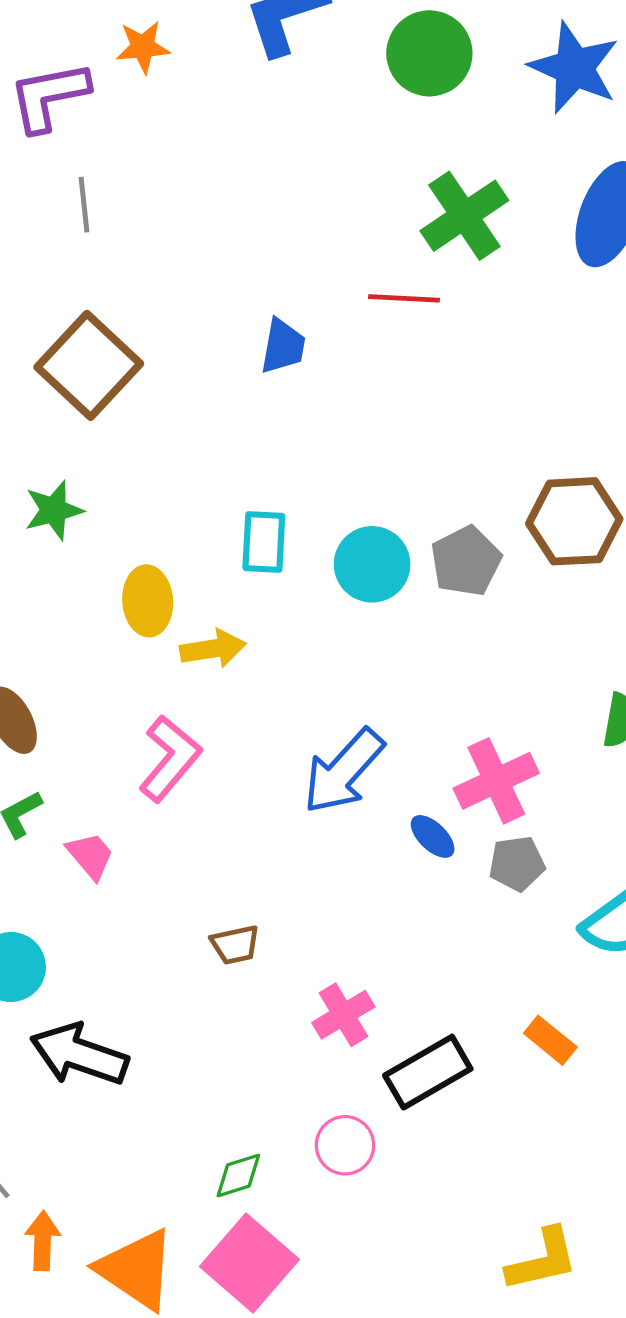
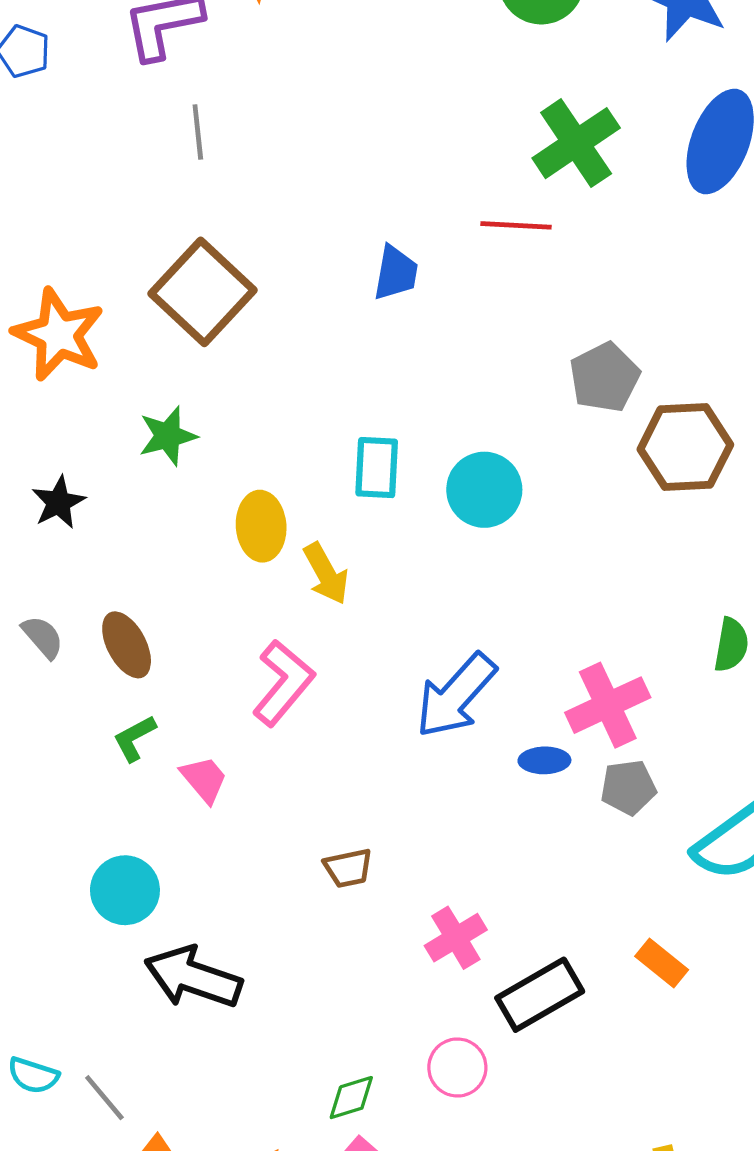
gray pentagon: (466, 561) -> (605, 377), moved
yellow arrow: (213, 649) -> (326, 574), turned 70
blue ellipse: (433, 836) -> (544, 760), turned -45

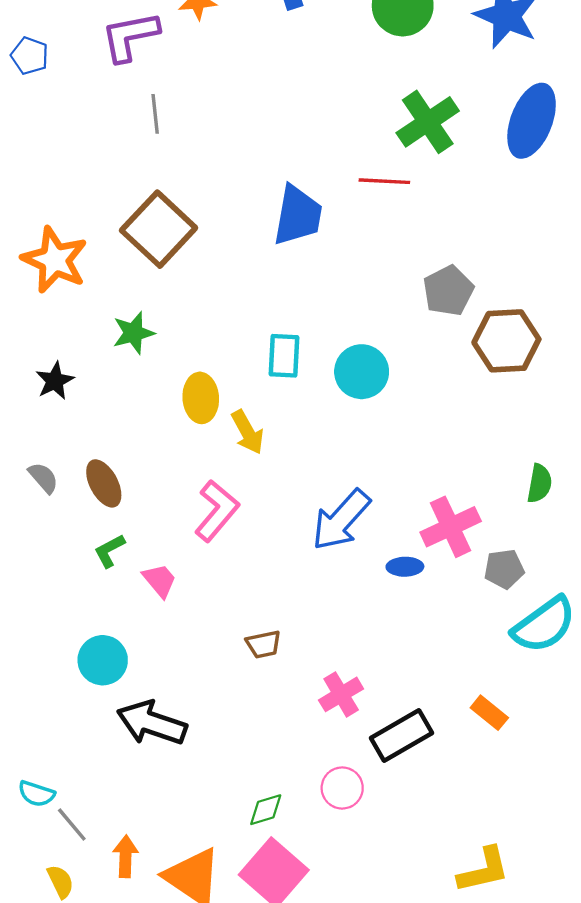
blue trapezoid: (396, 273) -> (298, 215), size x1.5
gray pentagon: (628, 787) -> (504, 569), moved
gray line: (104, 1098) -> (72, 824), moved

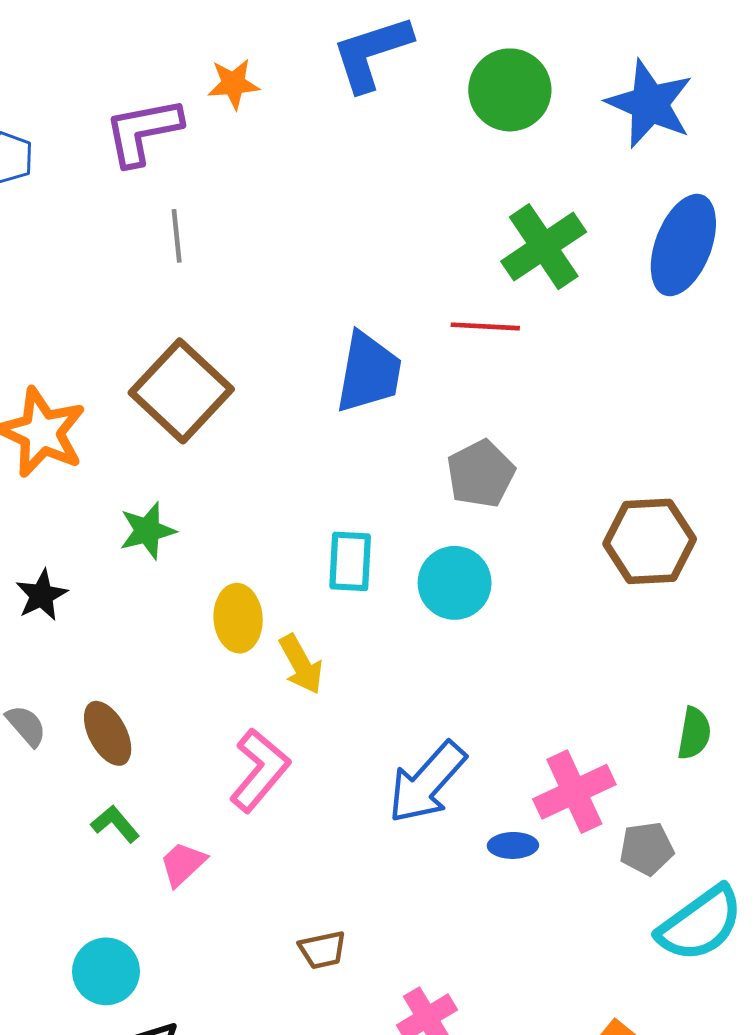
gray pentagon: (448, 291) -> (481, 474), moved
green L-shape: (109, 551) -> (115, 824), turned 78
pink trapezoid: (160, 580) -> (183, 864), turned -93

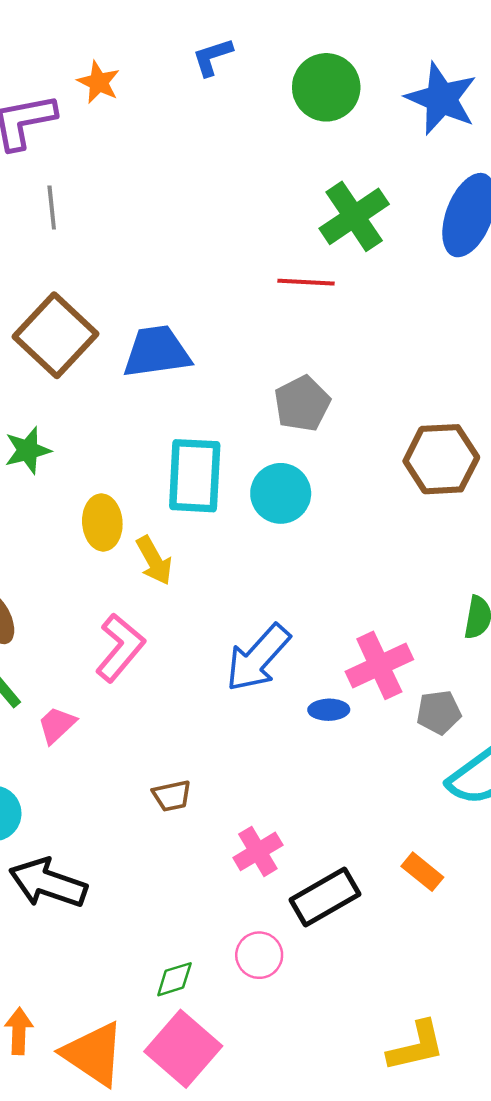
blue L-shape: (372, 53) -> (212, 57), size x0.6
orange star: (233, 84) -> (99, 82), turned 30
blue trapezoid: (369, 372) -> (157, 352), moved, turned -108
cyan rectangle: (350, 561) -> (195, 476), size x1.5

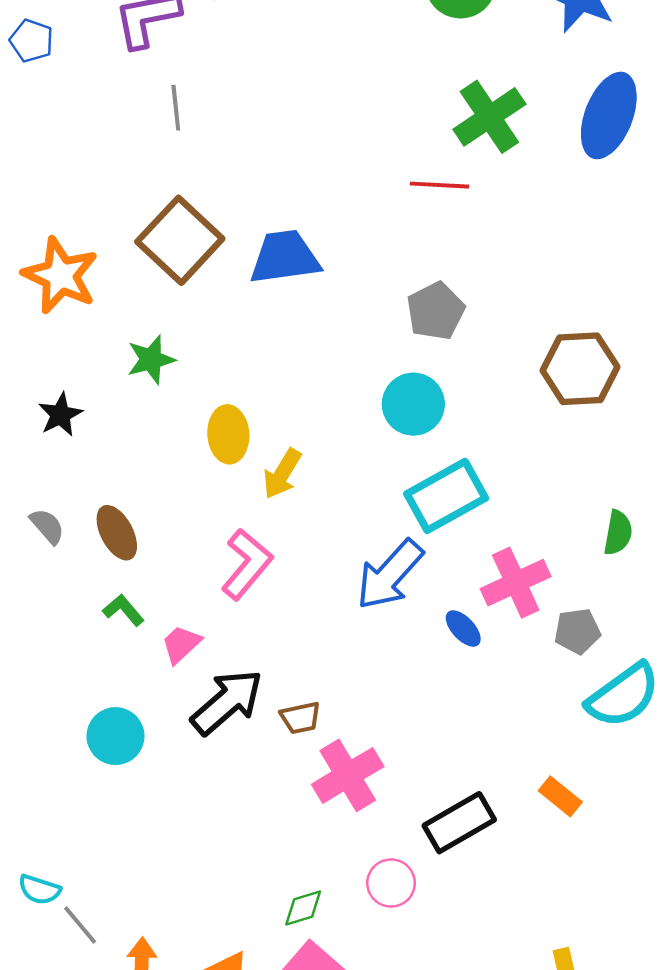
cyan rectangle: (195, 476) -> (446, 496), moved, turned 58
yellow arrow: (154, 560) -> (282, 474), turned 60
blue ellipse: (329, 710) -> (463, 628), turned 48
pink cross: (258, 851) -> (348, 775), moved, size x1.4
black arrow: (48, 883) -> (227, 702), moved, turned 120

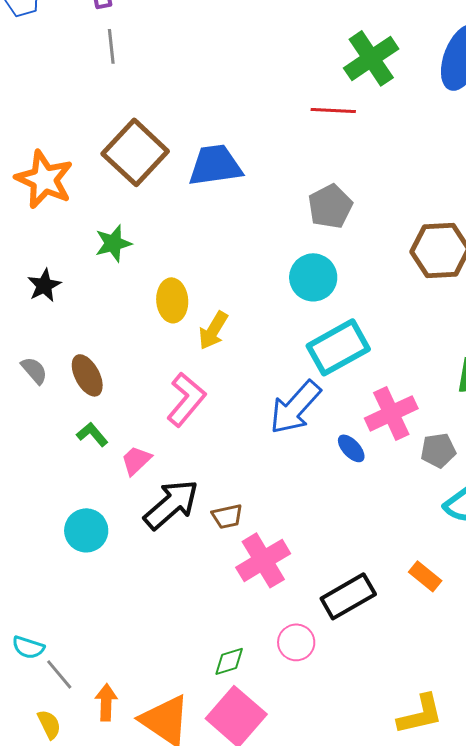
gray line: (176, 108) -> (111, 46), moved

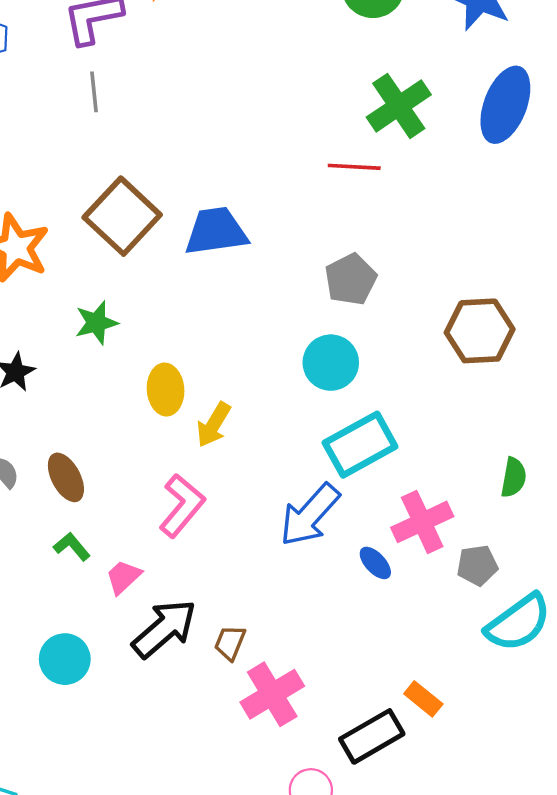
brown trapezoid: (227, 516) -> (230, 643), turned 124
orange rectangle: (425, 576) -> (423, 699), moved

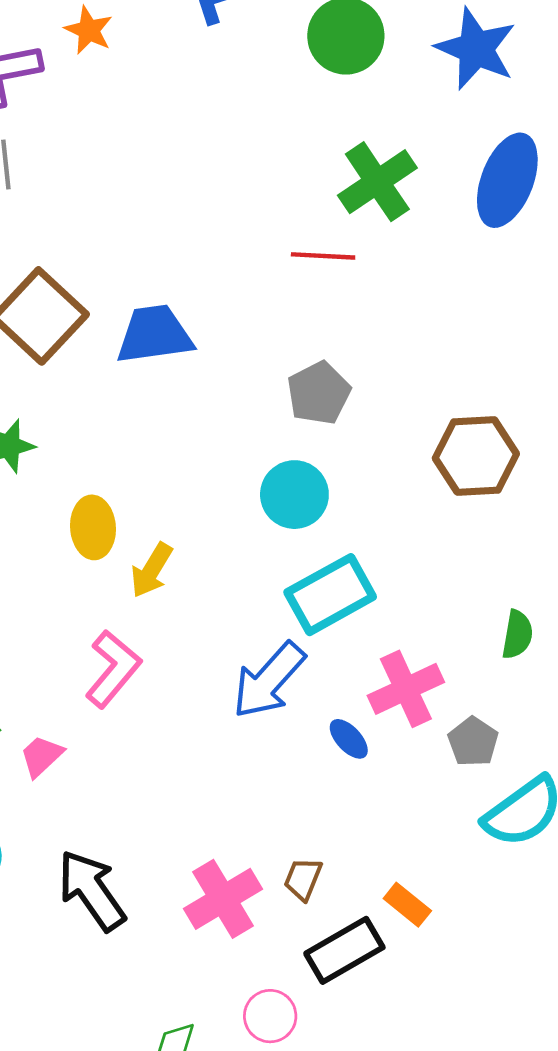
gray pentagon: (477, 565) -> (473, 742), turned -30
black arrow: (164, 629) -> (92, 890), moved, turned -84
brown trapezoid: (230, 643) -> (303, 879), moved

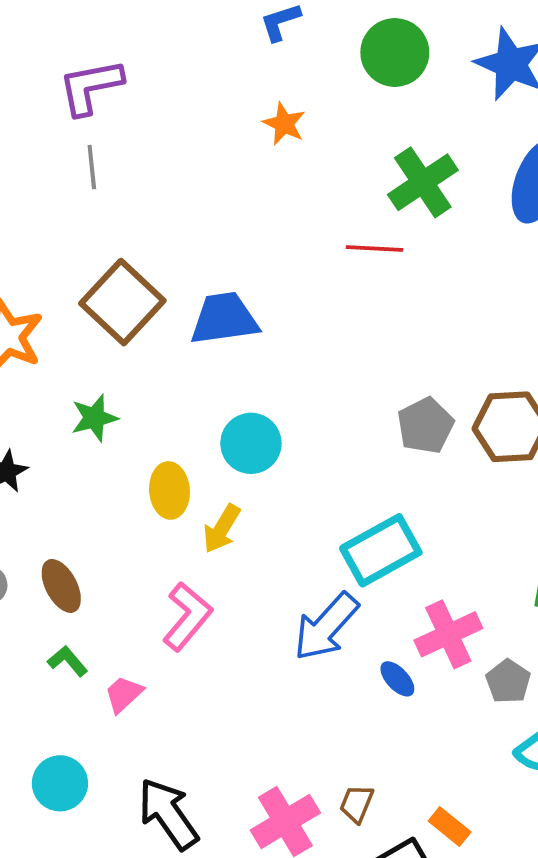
orange star: (89, 30) -> (284, 124), moved
gray pentagon: (319, 393) -> (425, 426), moved
cyan circle: (294, 495) -> (251, 443), moved

